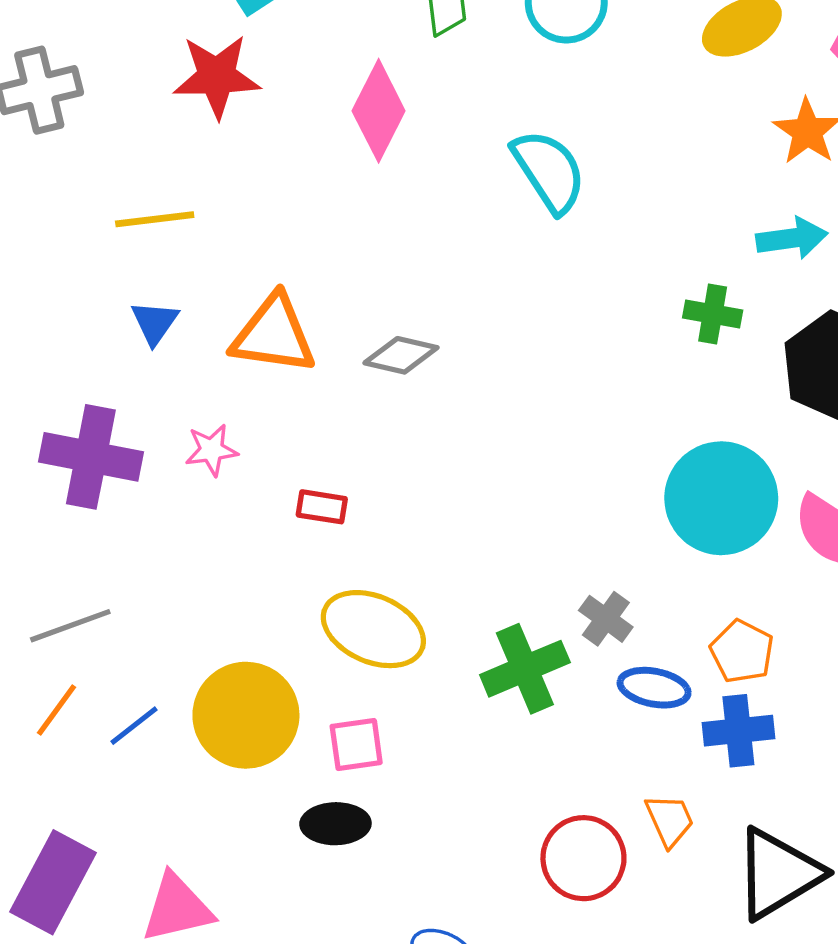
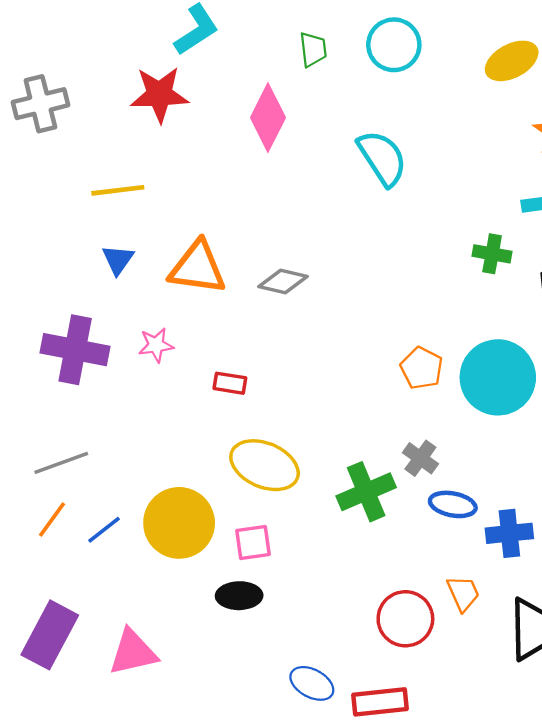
orange pentagon: (742, 651) -> (422, 368), moved

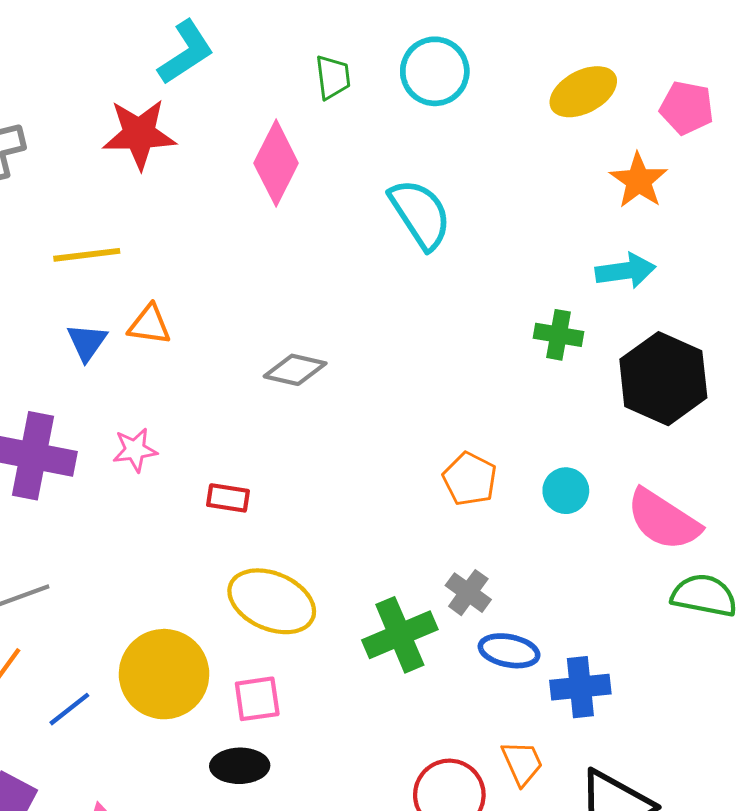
orange triangle: (198, 268) -> (149, 325), moved, size x0.6
cyan circle: (498, 377) -> (566, 491), size x0.5
blue line: (104, 530) -> (69, 709), moved

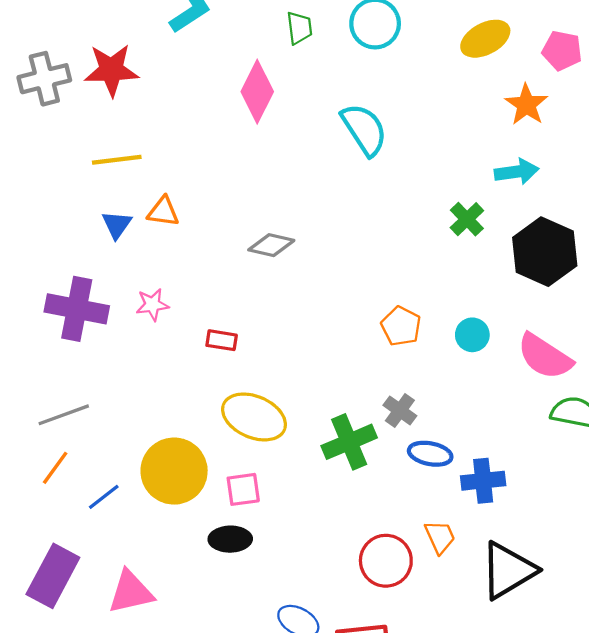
red star: (139, 134) -> (111, 70), moved
green cross: (559, 335) -> (467, 219), turned 36

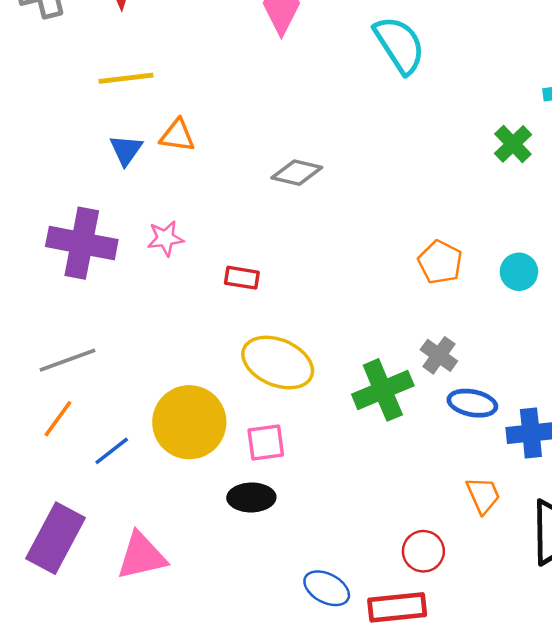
red circle: (386, 561) -> (423, 551), moved, size x0.7

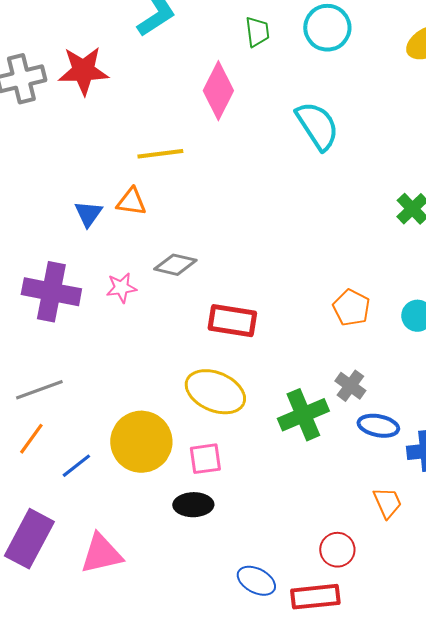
yellow line: (126, 78) -> (160, 154), moved
gray diamond: (297, 173) -> (175, 265), moved
red rectangle: (242, 278) -> (232, 321), moved, size x1.6

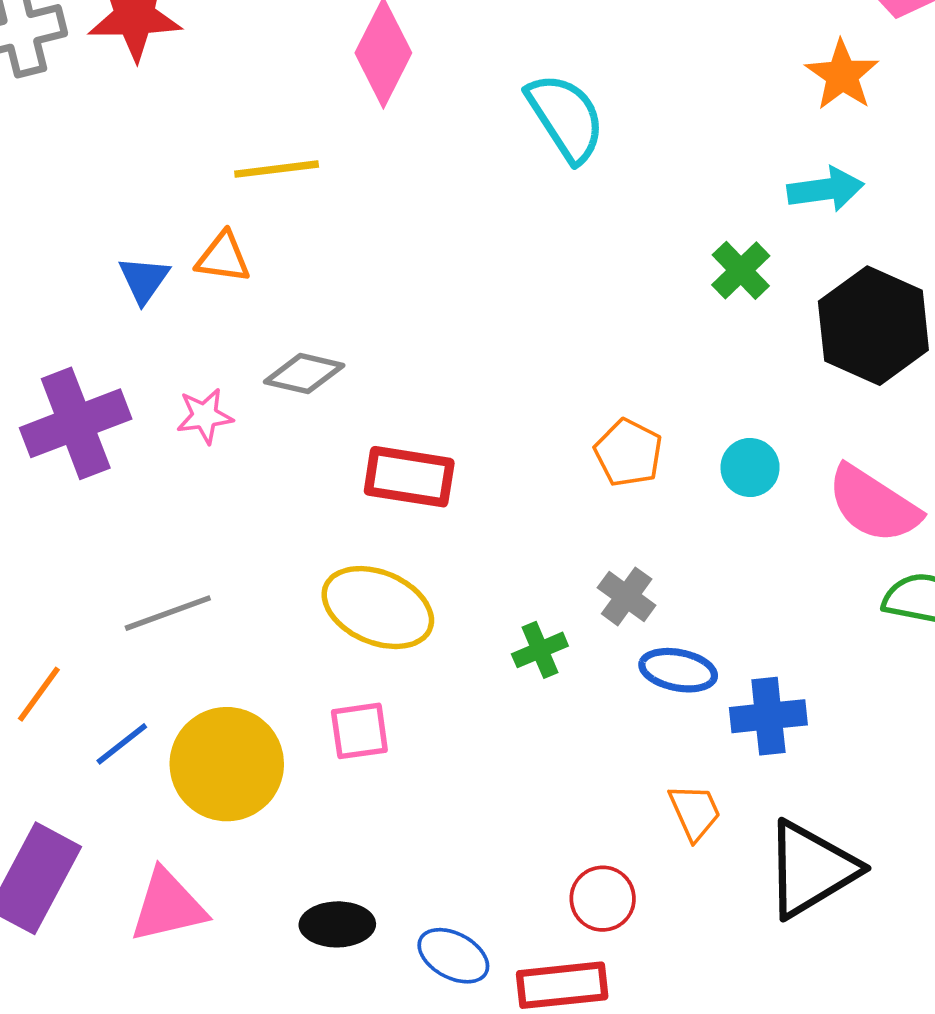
purple cross: (51, 292) -> (76, 423), turned -32
gray line: (39, 390) -> (168, 613), moved
green cross: (303, 415) -> (540, 650), size x0.6
yellow circle: (141, 442) -> (227, 764), moved
black ellipse: (193, 505) -> (337, 924), moved

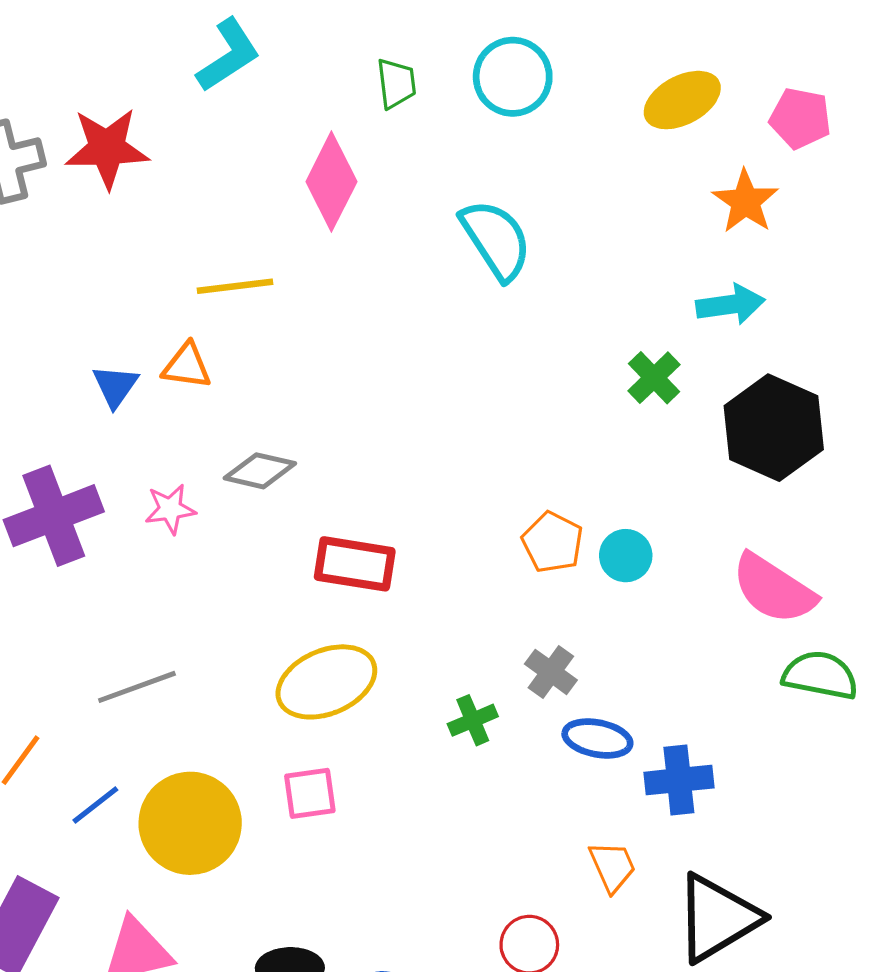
cyan circle: (750, 467) -> (626, 556), moved
yellow ellipse: (378, 608) -> (326, 682), turned -46

